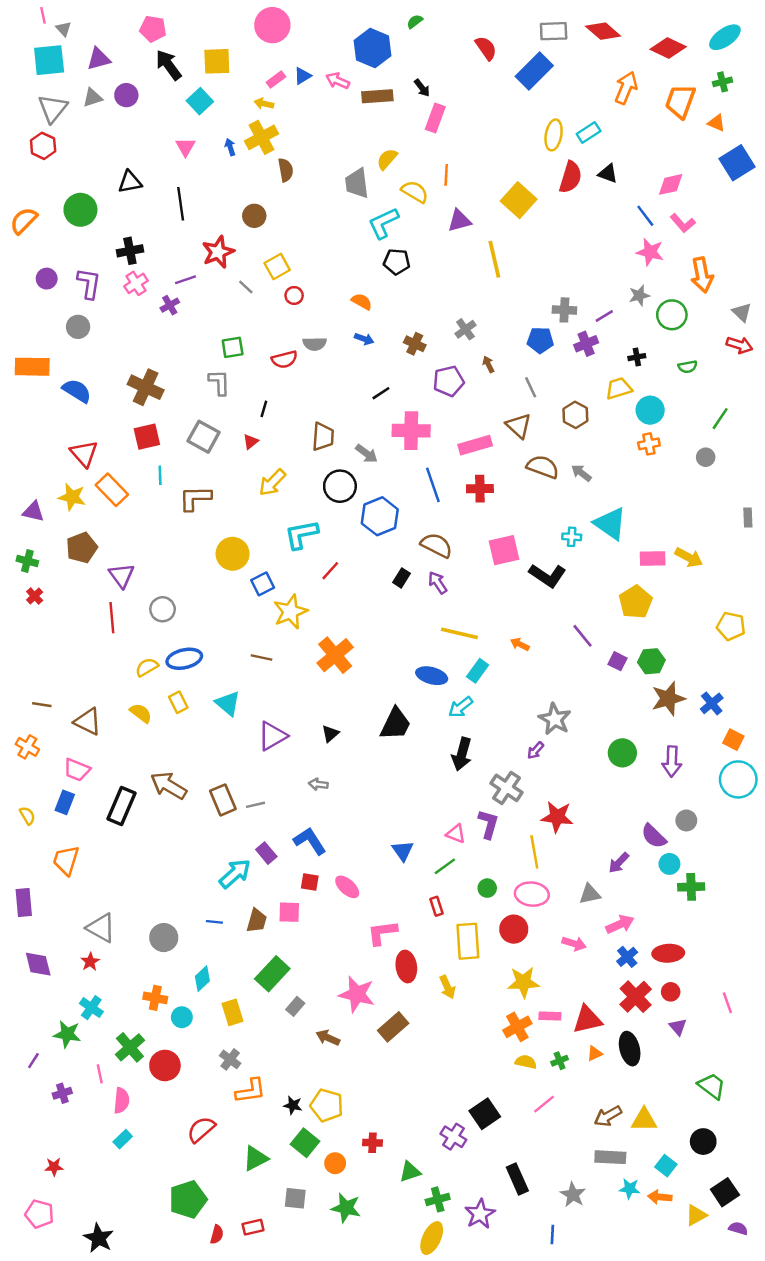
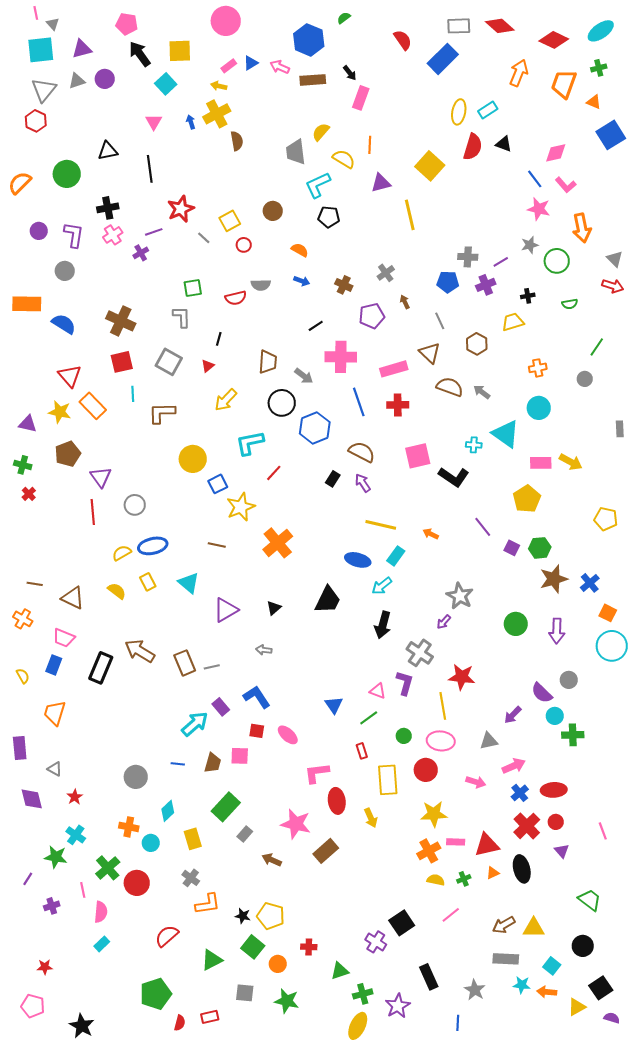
brown circle: (254, 216) -> (273, 211), moved
cyan circle: (650, 410) -> (539, 408), moved
gray triangle: (101, 928) -> (55, 769), moved, size x0.6

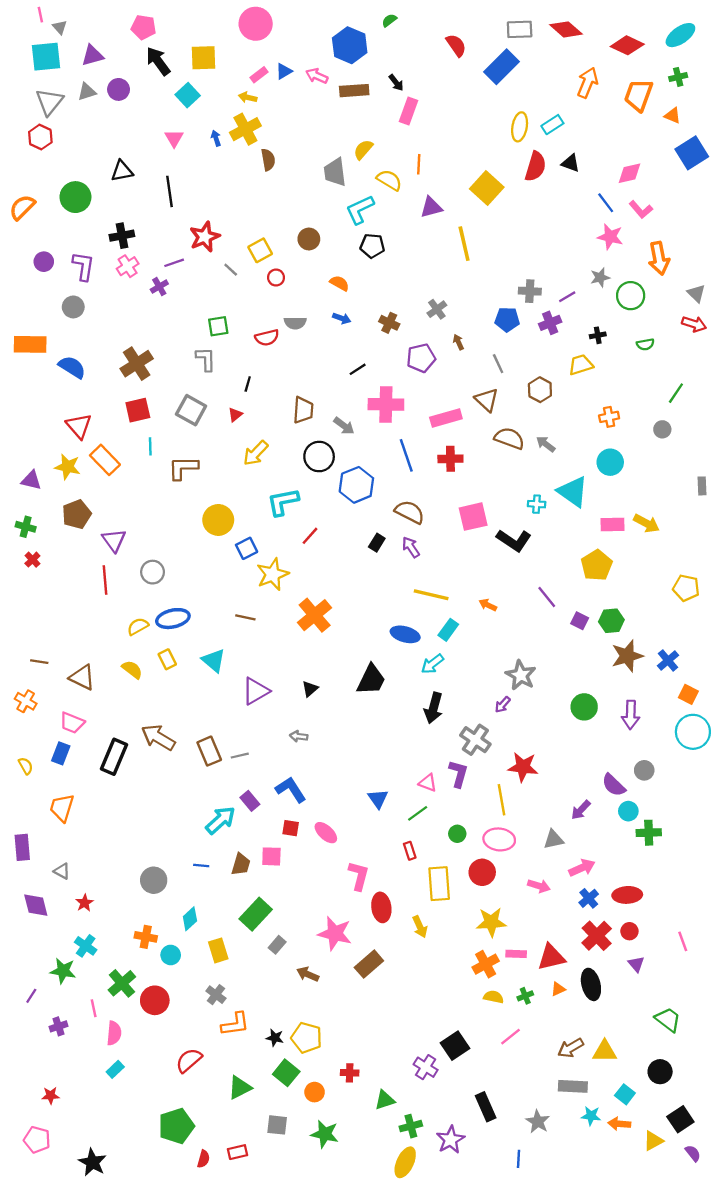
brown cross: (121, 321) -> (137, 364), turned 32
pink L-shape: (317, 773) -> (359, 876), turned 112
purple semicircle: (612, 1018) -> (693, 1153), turned 35

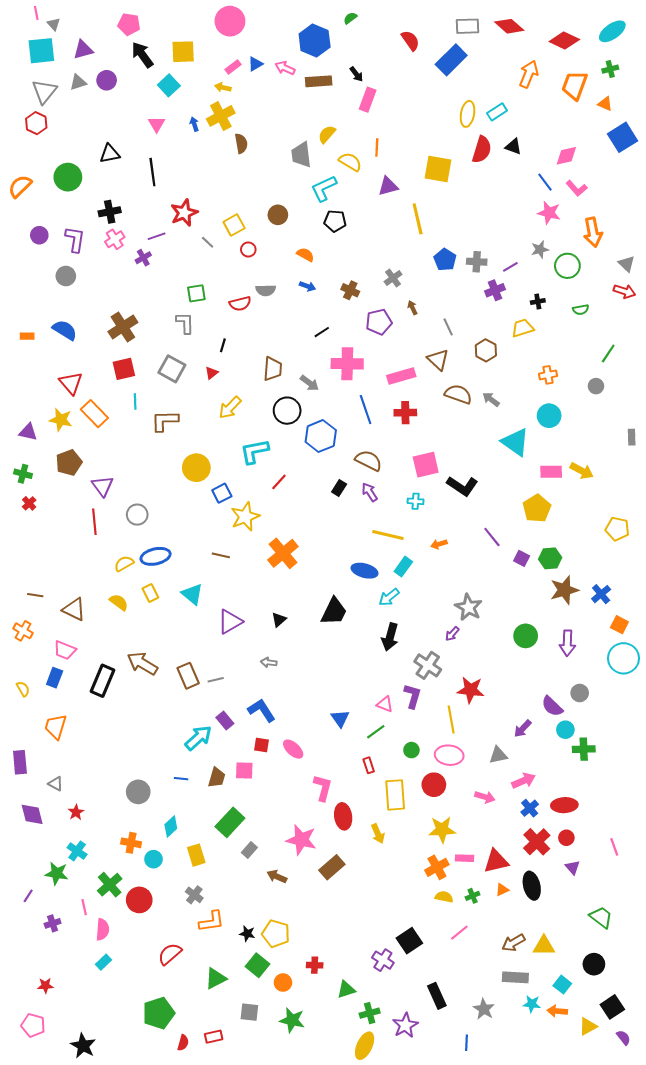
yellow square: (487, 188) -> (438, 169), turned -32
blue pentagon: (507, 319) -> (445, 260), moved, turned 30
orange rectangle: (30, 344) -> (27, 336), moved, size x0.5
cyan cross: (537, 504) -> (416, 501), moved
orange arrow: (488, 605) -> (439, 544), turned -42

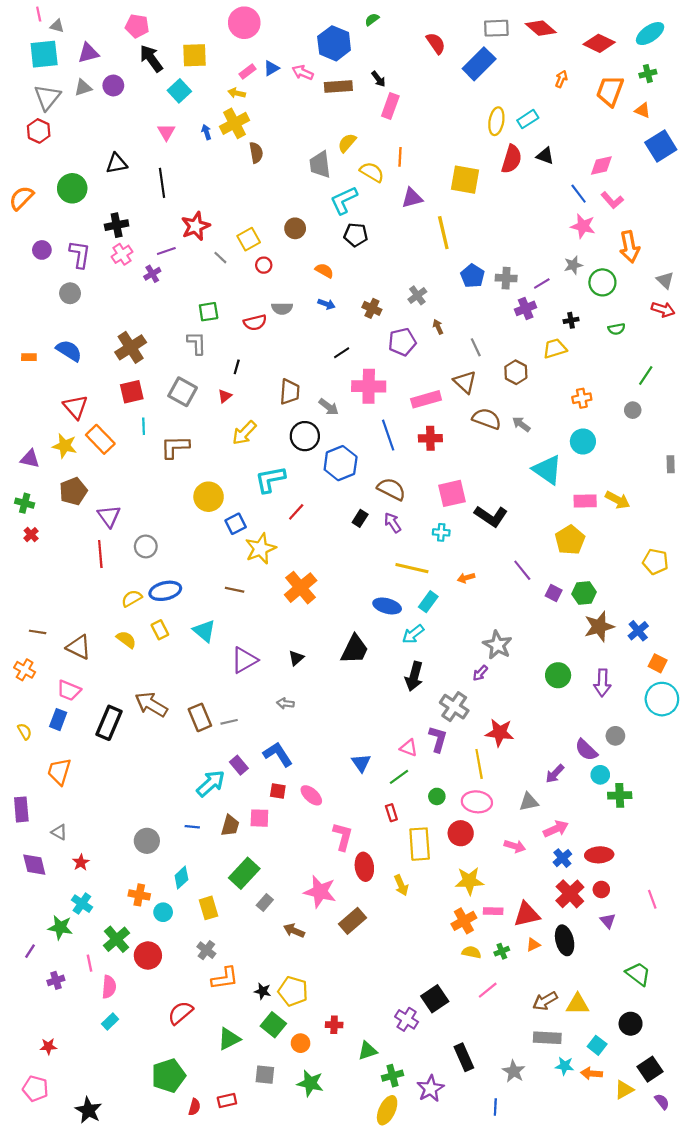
gray triangle: (54, 24) -> (57, 26), turned -32
orange arrow: (529, 74) -> (561, 79), size x0.6

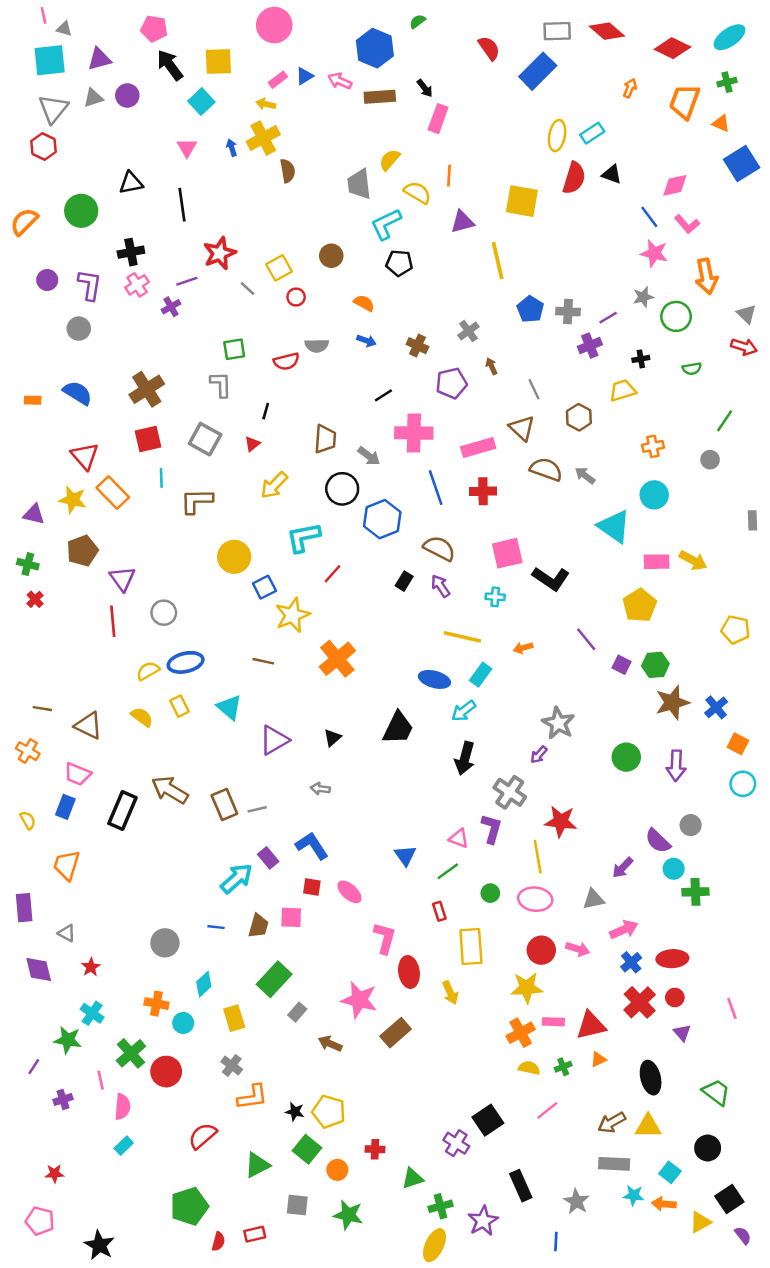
cyan circle: (662, 699) -> (743, 784), size x0.7
red circle: (461, 833) -> (541, 950), moved
black ellipse: (565, 940) -> (651, 1078), moved

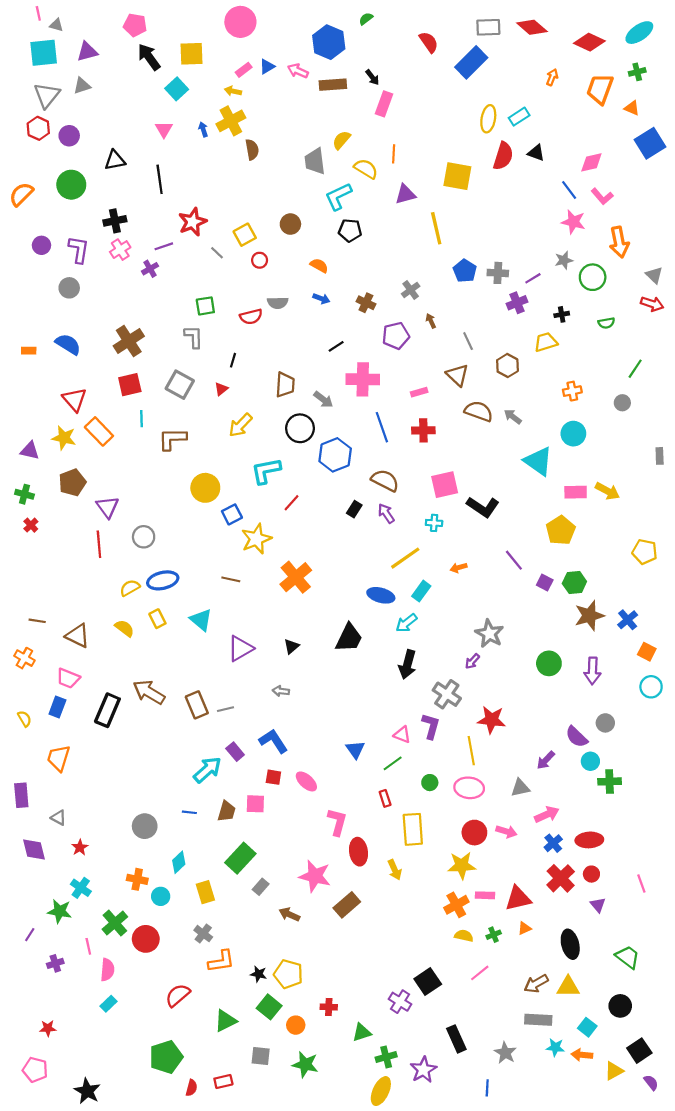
purple circle: (127, 95) -> (69, 136), moved
pink rectangle: (478, 448) -> (419, 392), size x0.6
yellow line: (462, 637) -> (405, 558), turned -48

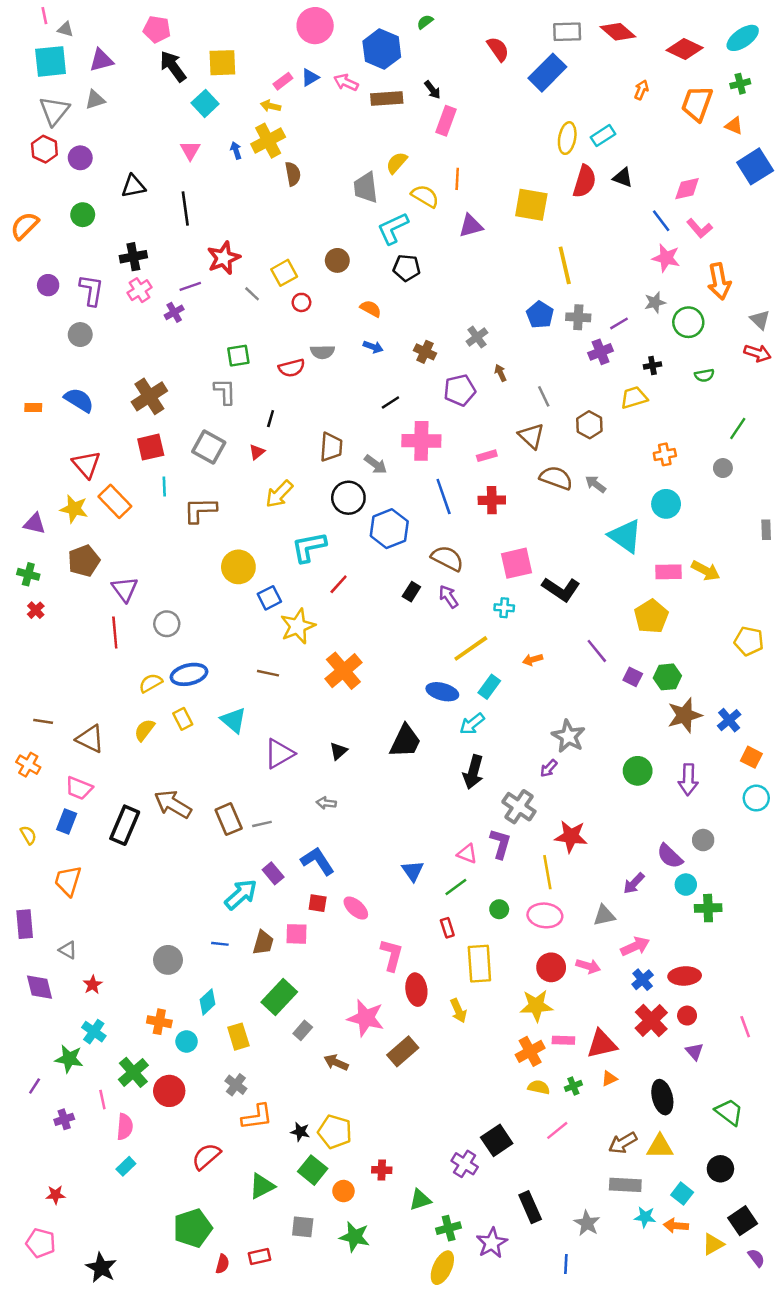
pink circle: (240, 22) -> (315, 26), moved
green circle: (71, 185) -> (83, 215), size x0.7
yellow line: (436, 228) -> (565, 265), moved
yellow semicircle: (124, 628) -> (144, 730), turned -90

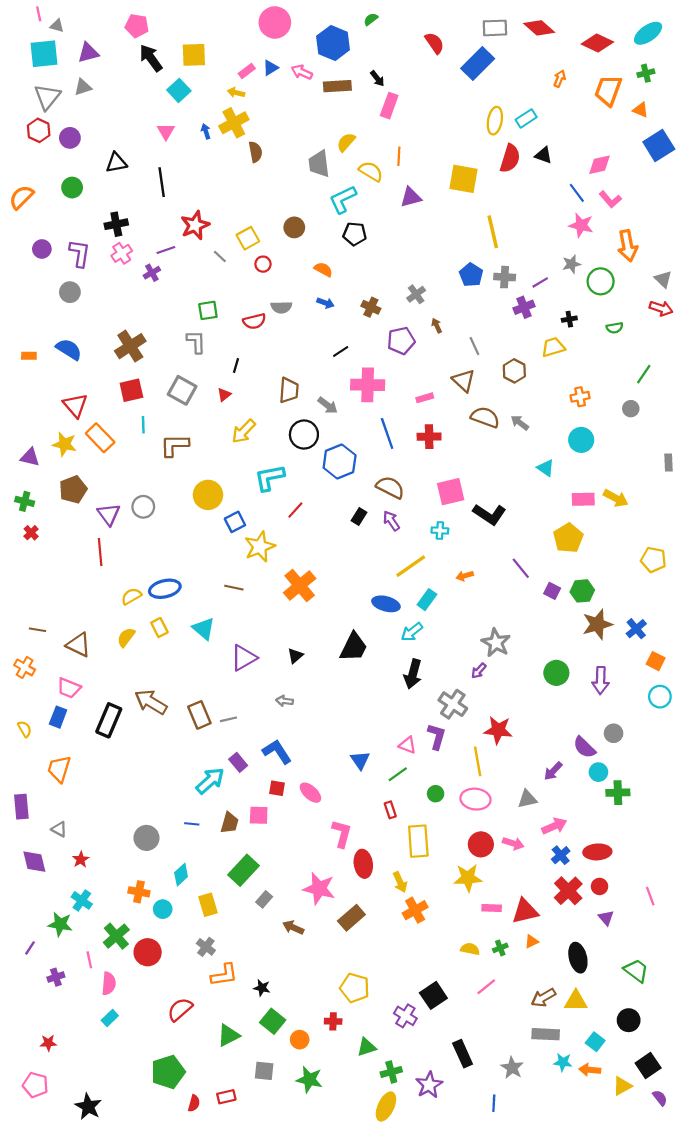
cyan triangle: (625, 536) -> (546, 468), size x0.6
gray circle: (167, 624) -> (143, 507), moved
orange cross: (530, 1051) -> (415, 910), moved
yellow pentagon: (335, 1132) -> (355, 988), moved

